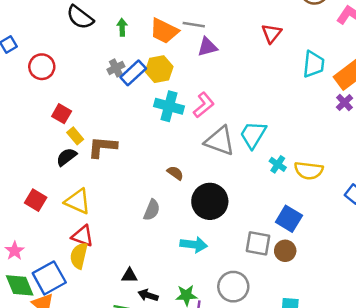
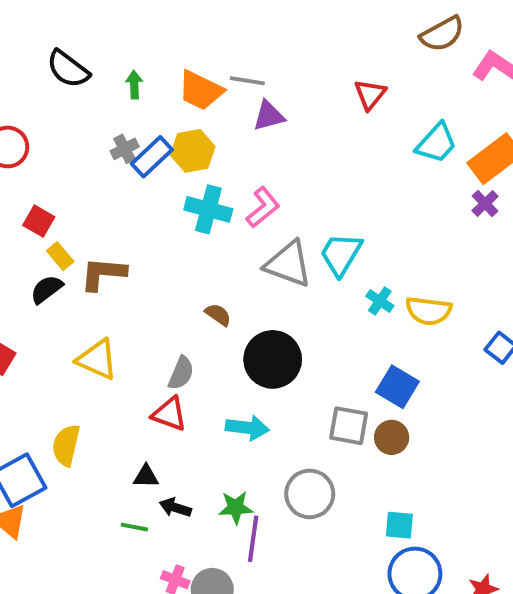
cyan trapezoid: (314, 64) -> (436, 143), turned 36
yellow triangle: (78, 201) -> (97, 359), moved
red triangle: (83, 236) -> (169, 414), moved

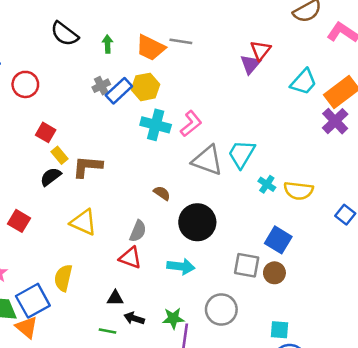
purple triangle: (269, 116) -> (250, 64), moved, turned -35
purple cross: (485, 204) -> (335, 121), size x1.5

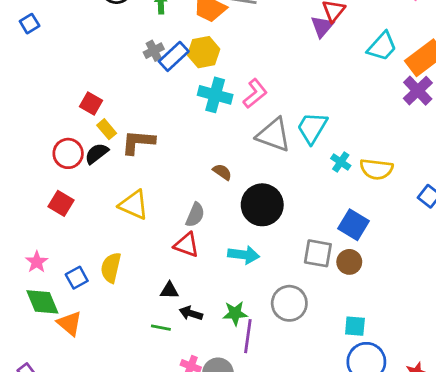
red circle: (25, 84) -> (68, 153), moved
blue square: (33, 301) -> (77, 278), moved, size x0.6

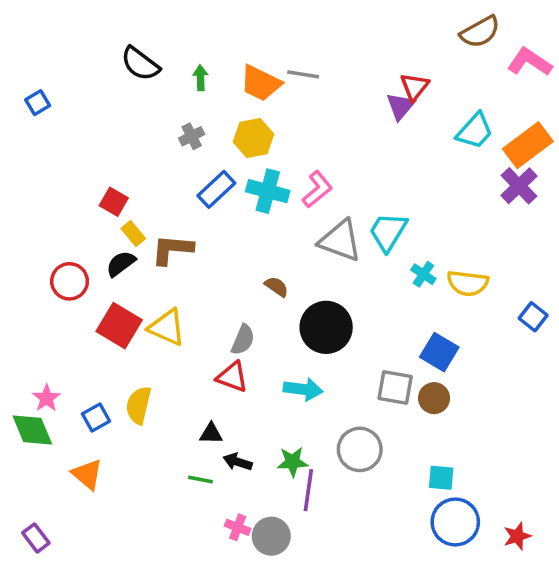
blue rectangle: (174, 56) -> (216, 189), moved
red circle: (68, 153) -> (70, 281), moved
red square: (61, 203) -> (119, 326), moved, size x1.4
green diamond: (42, 302) -> (32, 430), moved

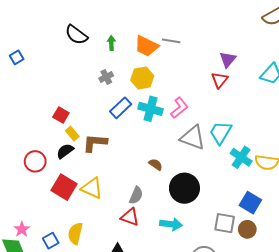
red triangle: (415, 87) -> (219, 80), moved
cyan cross: (423, 274) -> (241, 157), size x1.5

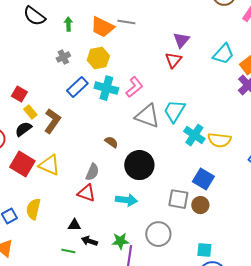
brown L-shape: (95, 143) -> (52, 121), turned 120

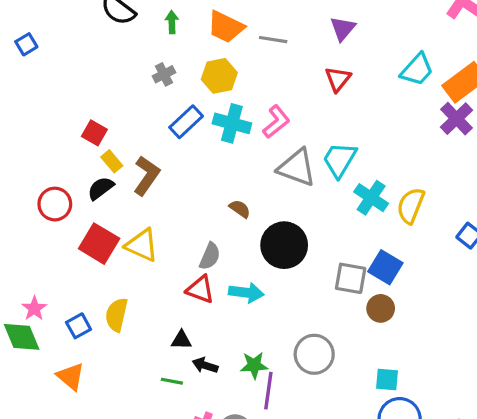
gray line: (126, 22) -> (273, 40), moved
purple triangle: (181, 40) -> (343, 28), moved
yellow semicircle: (219, 140) -> (411, 206), turned 105
gray square: (178, 199) -> (351, 278), moved
cyan arrow: (126, 200) -> (246, 293), moved

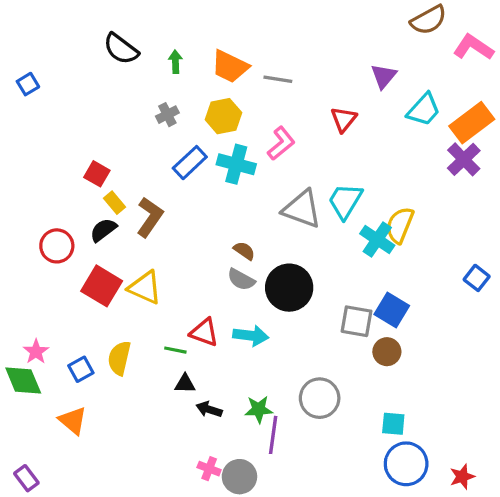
purple triangle: (343, 28) -> (384, 76), moved
pink L-shape: (276, 122) -> (281, 143), moved
yellow semicircle: (411, 206) -> (400, 225), moved
gray semicircle: (210, 256) -> (241, 280), moved, turned 96
green line: (172, 381) -> (175, 350), moved

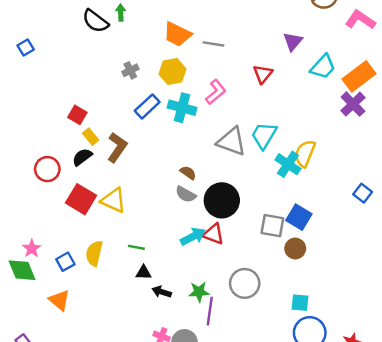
green arrow: (175, 62) -> (121, 13), moved
red triangle: (204, 332) -> (213, 234), moved
cyan arrow: (251, 336) -> (193, 236), turned -35

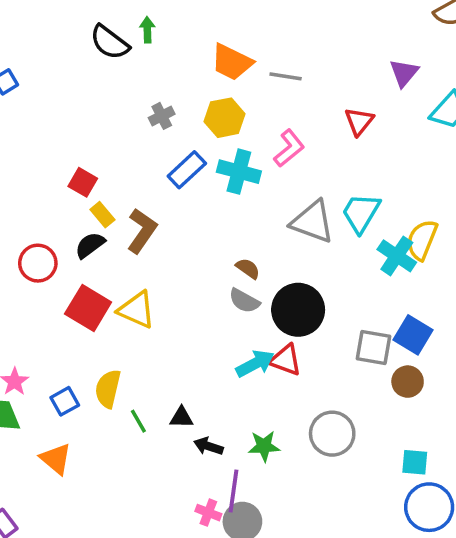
green line: (136, 247) -> (138, 421), moved, turned 49
purple line: (210, 311) -> (233, 491), moved

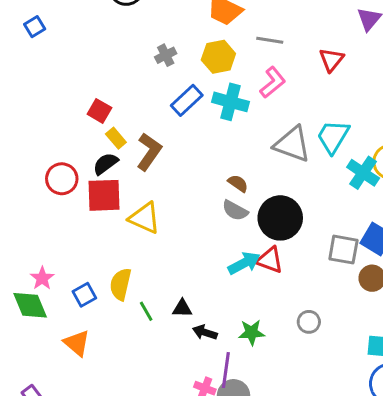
gray line: (286, 76) -> (270, 40), moved
red square: (88, 308) -> (104, 195), moved, turned -33
gray circle: (332, 434) -> (309, 322), size x0.6

